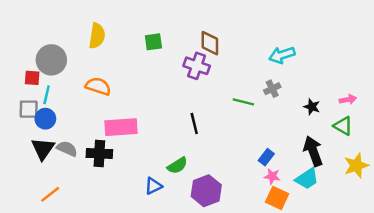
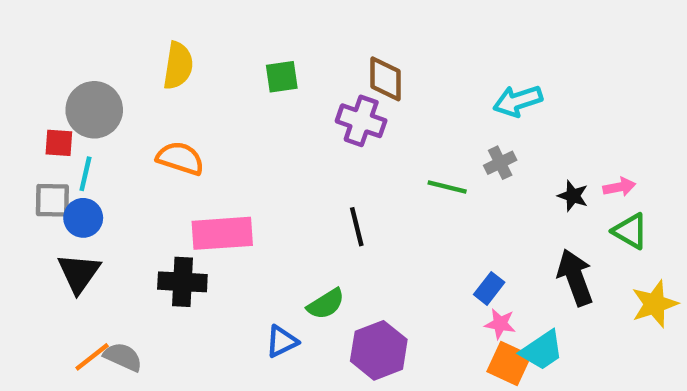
pink arrow: (348, 99) -> (619, 187), moved
gray semicircle: (67, 149) -> (123, 357), moved
cyan trapezoid: (307, 179) -> (542, 350), moved

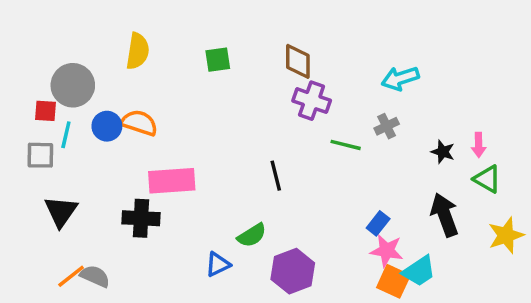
purple cross: (361, 121) -> (312, 101), moved
pink arrow: (619, 187) -> (479, 145), turned 100
blue circle: (83, 218) -> (107, 126), moved
pink star: (500, 324) -> (387, 251), size x1.4

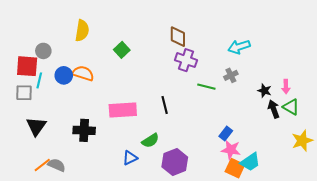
green square: (218, 60) -> (122, 50), moved, turned -35
gray circle: (73, 85) -> (43, 51), size x0.6
red square: (46, 111) -> (27, 66), size x1.6
pink rectangle: (172, 181) -> (123, 110), moved
black arrow: (445, 215) -> (274, 109), moved, size x0.7

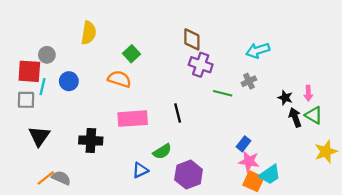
orange semicircle: (83, 73) -> (119, 79), moved

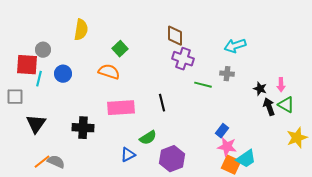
gray cross: (249, 81) -> (227, 74), turned 32
gray square: (26, 100) -> (15, 97), moved

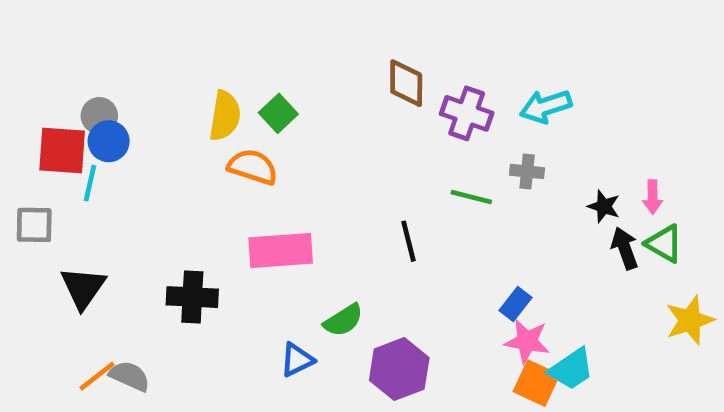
yellow semicircle: (81, 30) -> (225, 116), moved
purple cross: (183, 59) -> (467, 113), moved
blue circle: (63, 74) -> (109, 141), moved
black line: (162, 103) -> (408, 241), moved

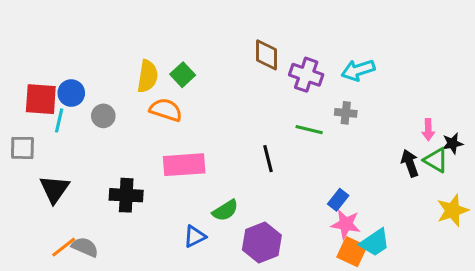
gray circle: (99, 116) -> (103, 116), moved
black star: (604, 206) -> (453, 143), moved, turned -30

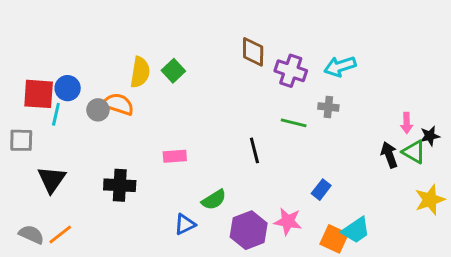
orange semicircle: (166, 110) -> (118, 104), moved
pink rectangle: (184, 165) -> (175, 156), size x0.6
pink star: (346, 224) -> (288, 221), moved
gray semicircle: (85, 247) -> (31, 235), moved

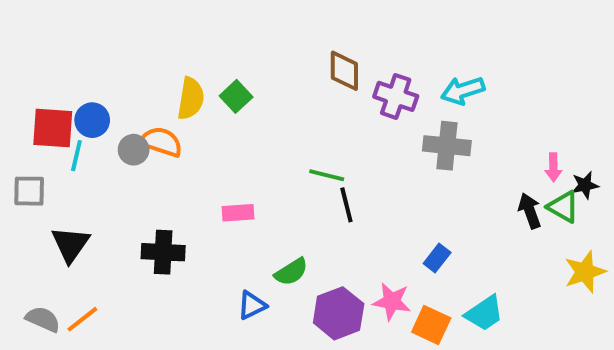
gray cross: (328, 107) -> (447, 146), size x1.6
green line: (294, 123) -> (327, 175), moved
orange square: (334, 239) -> (431, 325), moved

